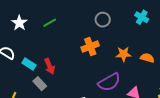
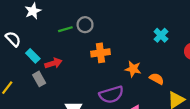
gray circle: (103, 20) -> (85, 25), moved
green line: (50, 23) -> (65, 29), moved
red arrow: (50, 66) -> (53, 63), turned -98

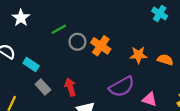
gray circle: (85, 25) -> (77, 42), moved
orange cross: (100, 53) -> (101, 46), turned -36
red arrow: (53, 63) -> (70, 87), moved, turned -77

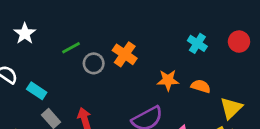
cyan cross: (160, 14) -> (197, 43), moved
orange cross: (101, 46) -> (125, 54), moved

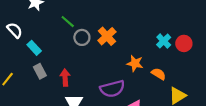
red circle: (239, 42) -> (184, 43), moved
green line: (71, 48) -> (68, 22), turned 56

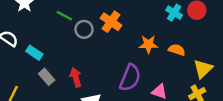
purple semicircle: (112, 89) -> (130, 78), turned -40

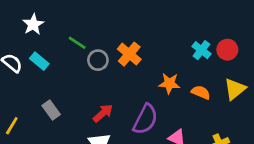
cyan rectangle: (34, 53) -> (39, 61), moved
yellow triangle: (203, 69) -> (235, 89), moved
red arrow: (76, 77) -> (103, 113), moved, turned 60

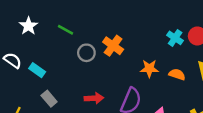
green line: (77, 43) -> (66, 30), moved
cyan rectangle: (39, 61) -> (37, 70), moved
red arrow: (103, 113) -> (94, 98), turned 42

